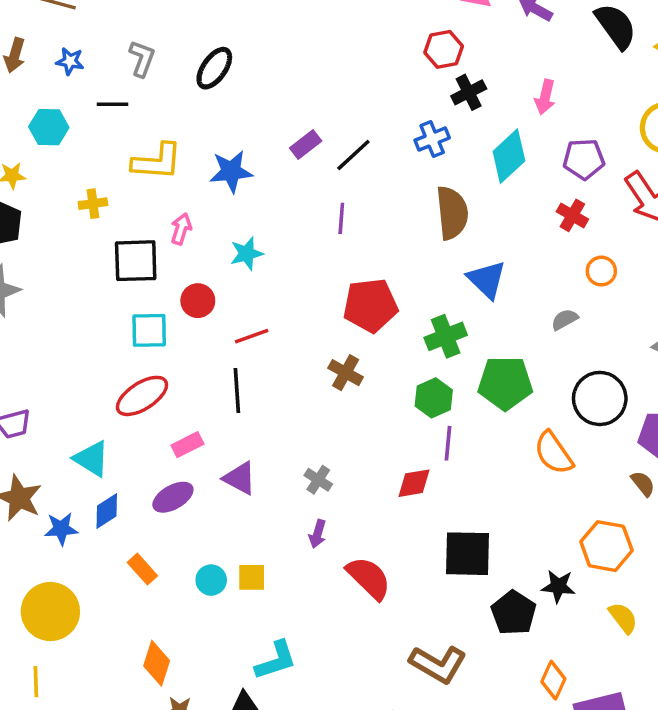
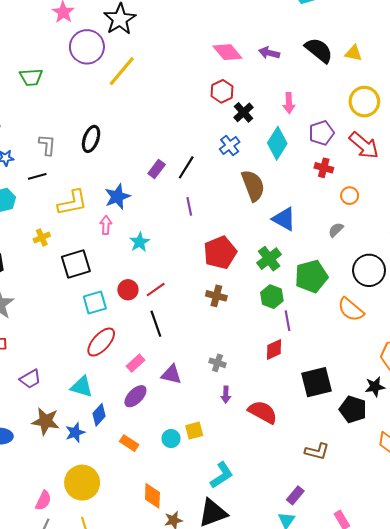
pink arrow: (181, 229) -> (106, 225), moved
red circle: (198, 301) -> (128, 290), moved
brown L-shape: (438, 664) -> (317, 451), size x0.7

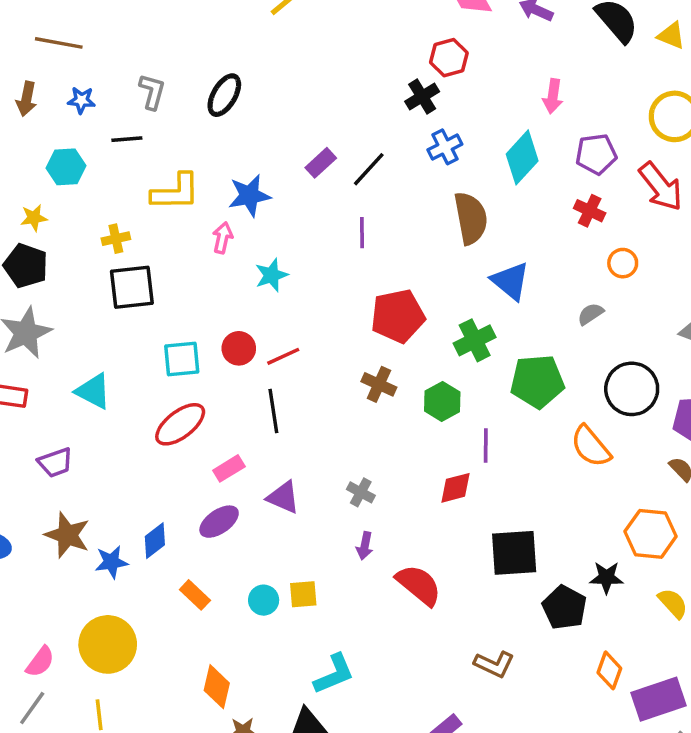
black cross: (243, 112) -> (422, 97), moved
black square: (76, 264) -> (132, 287), moved
green hexagon: (272, 297) -> (442, 401), moved
cyan triangle: (82, 387) -> (93, 391), moved

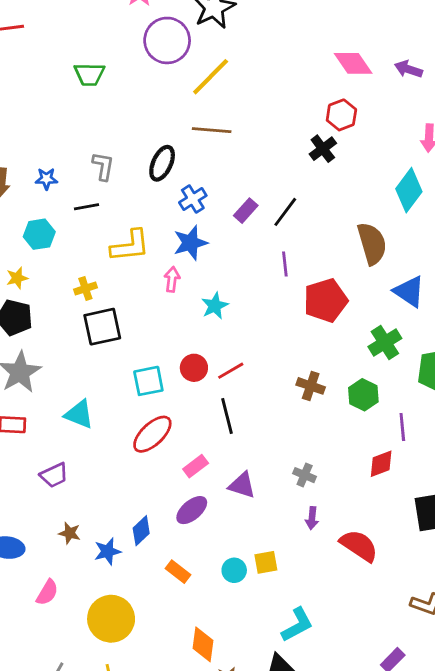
brown line: (59, 43) -> (212, 130), moved
blue cross: (445, 147) -> (193, 199), moved
red pentagon: (398, 316) -> (326, 300), moved
brown star: (67, 535) -> (70, 533), size x0.6
pink semicircle: (40, 662) -> (47, 592), moved

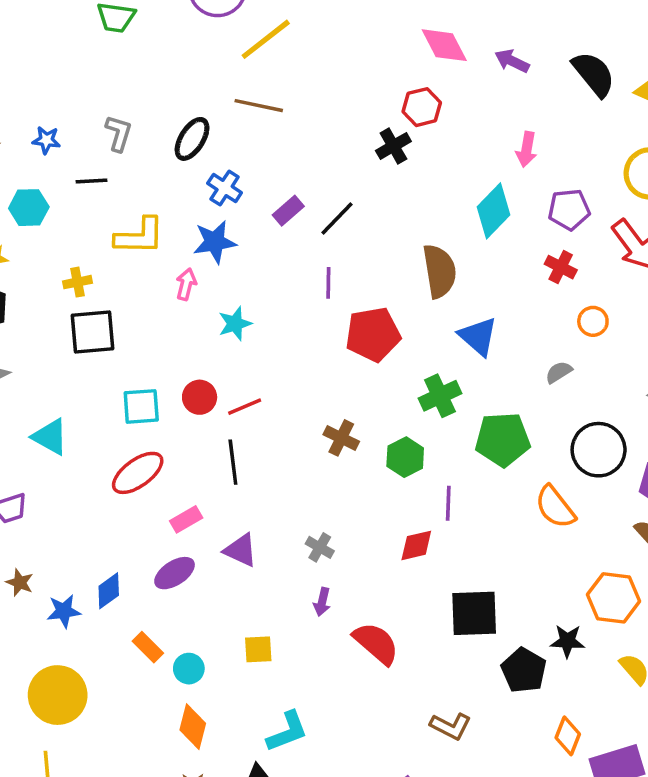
blue cross: (193, 199) -> (225, 188), turned -32
cyan circle: (234, 570) -> (189, 669), moved
orange diamond: (203, 644) -> (193, 727), moved

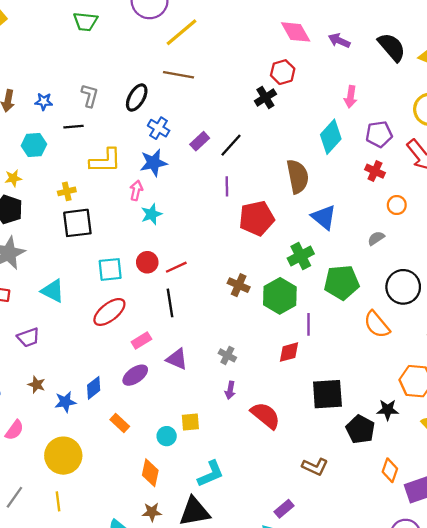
cyan star: (235, 324) -> (151, 214), moved
green hexagon: (405, 457) -> (280, 296), size x1.4
cyan circle: (189, 669) -> (167, 436), moved

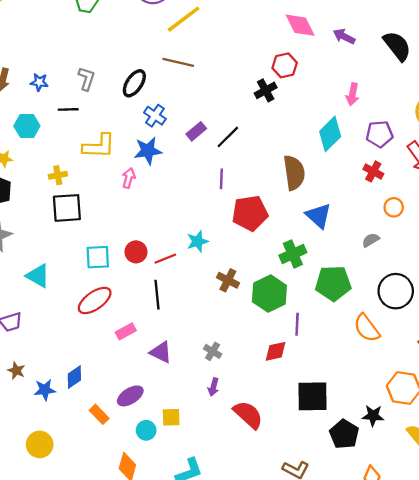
cyan star: (151, 214) -> (197, 241), moved
purple ellipse: (135, 375) -> (130, 396), moved
yellow circle: (63, 456) -> (40, 444), size x0.7

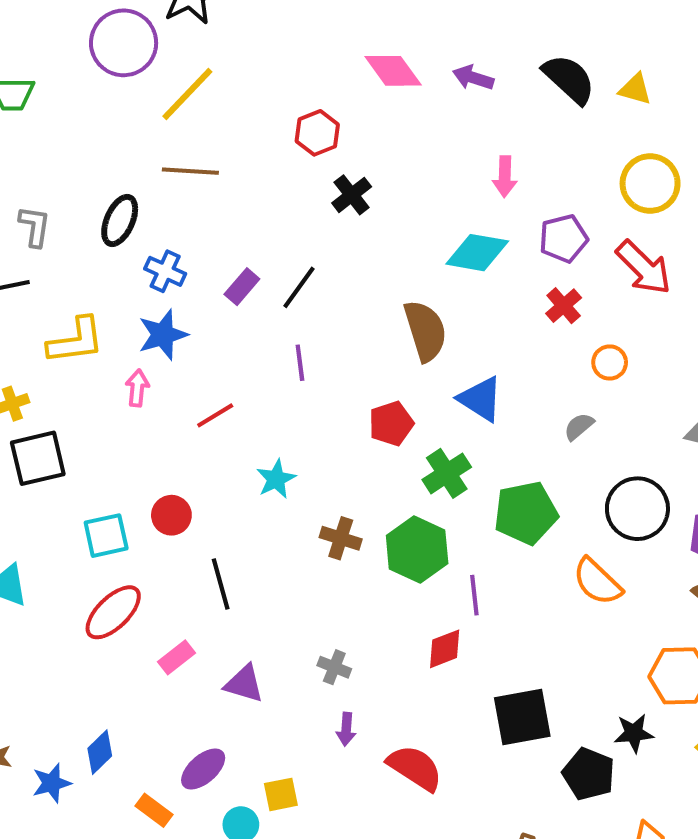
red hexagon: (285, 65) -> (317, 133), moved
cyan diamond: (330, 134) -> (477, 253), turned 64
red cross: (373, 171) -> (564, 306), turned 30
red pentagon: (250, 213) -> (391, 424), moved, size x0.7
red line: (165, 259) -> (215, 415), moved

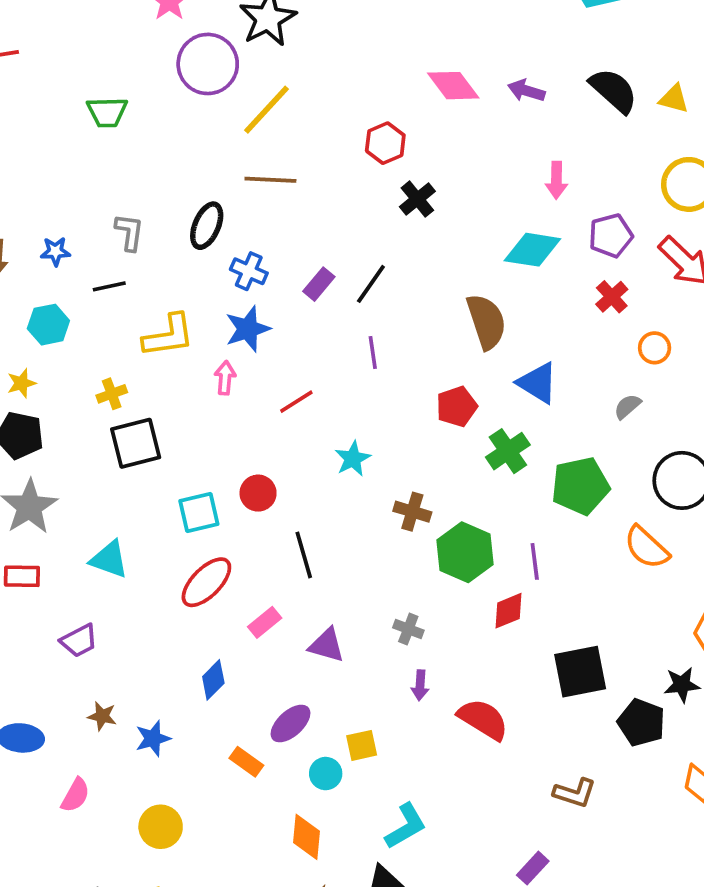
green hexagon: (417, 549) -> (465, 552), moved
blue diamond: (100, 752) -> (213, 680), moved

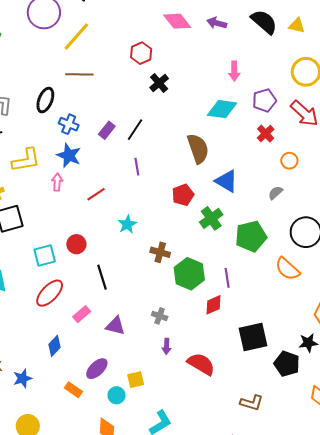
blue star: (248, 329) -> (69, 155), turned -30

